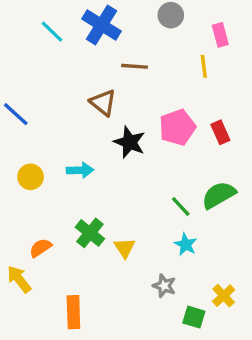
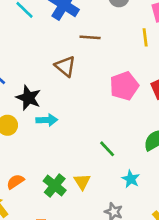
black star: (130, 142) -> (28, 98), moved
green line: (181, 207) -> (107, 149), moved
green cross: (90, 233) -> (55, 186), moved

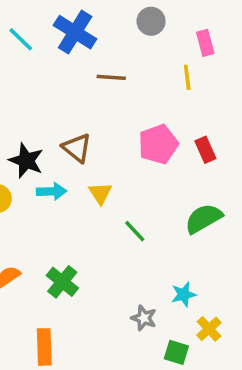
brown triangle: (65, 66) -> (77, 148), moved
cyan star: (131, 179) -> (184, 294), moved, turned 30
yellow triangle: (82, 182) -> (100, 193), moved

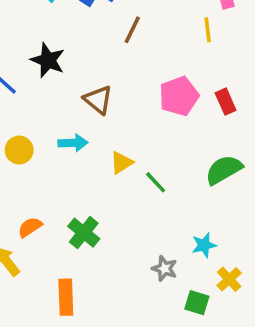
brown line: (111, 77) -> (132, 30), turned -68
black star: (26, 161) -> (48, 60), moved
yellow triangle: (100, 193) -> (121, 163), moved, turned 30

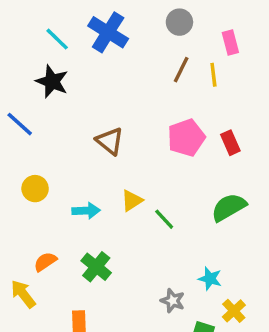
brown line: (132, 30) -> (181, 70), moved
black star: (48, 60) -> (52, 82), moved
cyan arrow: (73, 143) -> (86, 211), moved
cyan star: (204, 245) -> (210, 279), turned 30

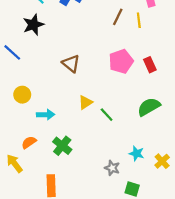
black star: (52, 82) -> (33, 25), turned 30
cyan arrow: (86, 211) -> (46, 115), moved
yellow cross: (234, 311) -> (162, 161), moved

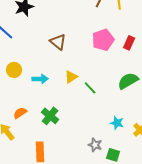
red rectangle: (150, 65) -> (129, 43), turned 48
cyan arrow: (46, 115) -> (40, 79), moved
gray star: (112, 168) -> (95, 145), moved

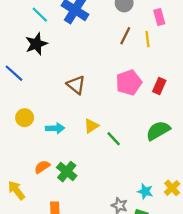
orange semicircle: (20, 113) -> (42, 167), moved
cyan star: (117, 123) -> (145, 191), moved

